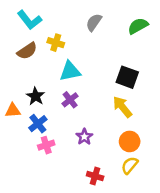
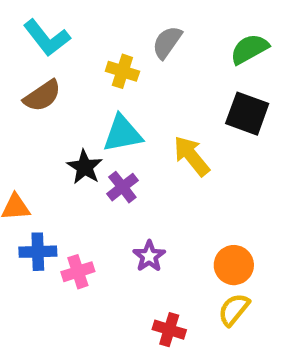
yellow cross: (56, 43) -> (122, 71), moved
black square: (127, 77) -> (247, 114), moved
black star: (36, 96) -> (85, 167), moved
yellow arrow: (122, 107) -> (192, 156), moved
blue cross: (38, 124) -> (38, 252), moved, turned 36

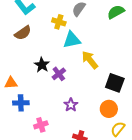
black square: (247, 114) -> (115, 83), moved
cyan triangle: (122, 134) -> (72, 40), moved
pink cross: (78, 272) -> (41, 125), moved
yellow semicircle: (234, 310) -> (118, 129), moved

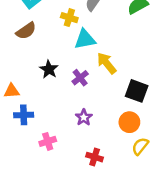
purple cross: (59, 74) -> (80, 78), moved

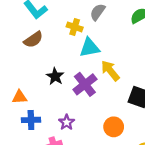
purple cross: (80, 78) -> (85, 84), size x1.5
purple star: (84, 117) -> (67, 122), moved
orange circle: (129, 122) -> (114, 127), moved

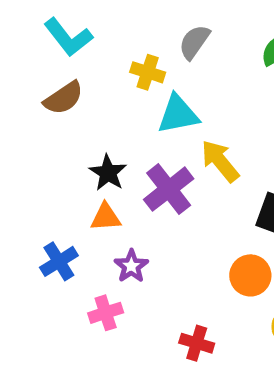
orange triangle: (20, 97) -> (106, 217), moved
blue cross: (31, 120) -> (59, 261), turned -30
orange circle: (114, 127) -> (250, 275), moved

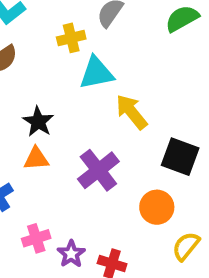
yellow cross: (148, 72) -> (71, 38), turned -32
purple cross: (169, 189) -> (98, 170), moved
purple star: (131, 266) -> (71, 254), moved

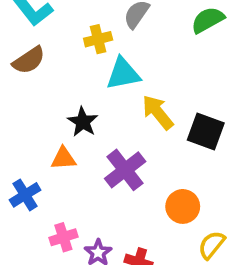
black star: (38, 122) -> (83, 122), moved
black square: (180, 157) -> (206, 131), moved

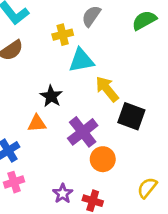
black square: (206, 131) -> (131, 116), moved
orange circle: (183, 206) -> (103, 159), moved
pink cross: (63, 237) -> (14, 182), moved

